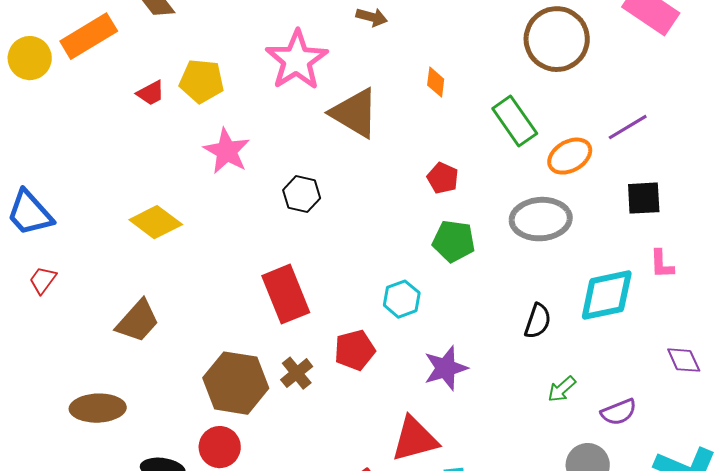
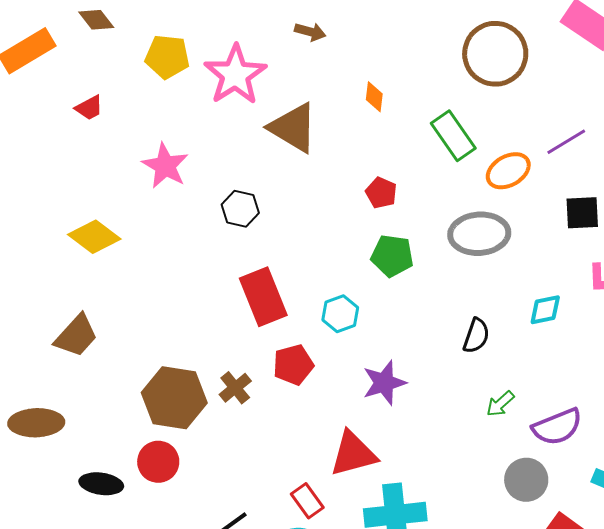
yellow pentagon: (202, 81) -> (167, 57), moved
red rectangle: (286, 294) -> (263, 297), moved
cyan diamond: (607, 295) -> (545, 310), size x0.6
purple semicircle: (619, 412) -> (557, 427), size x1.4

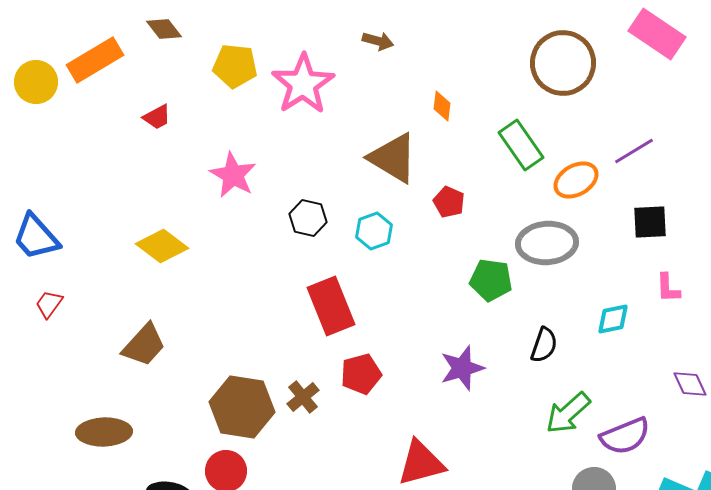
brown triangle: (293, 128) -> (393, 158), moved
green pentagon: (392, 256) -> (491, 280), moved
cyan hexagon: (340, 314) -> (374, 231), moved
purple star: (384, 383) -> (462, 368), moved
green arrow: (500, 404) -> (568, 413), size x1.6

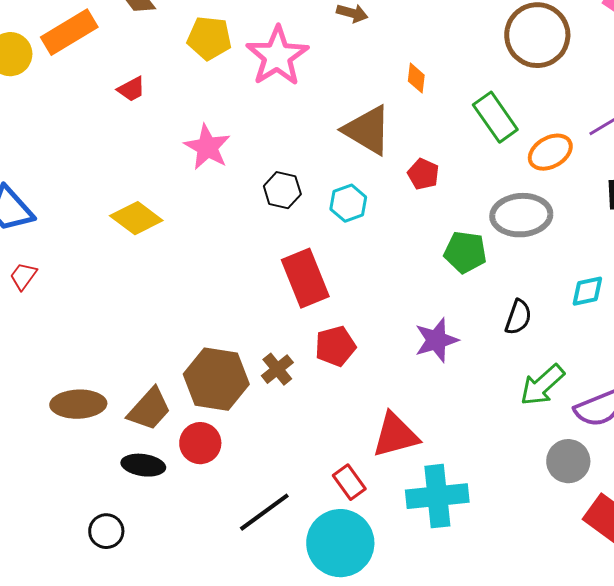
brown trapezoid: (144, 345) -> (149, 409), moved

